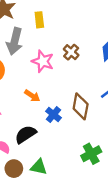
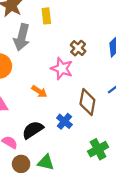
pink star: (43, 61) -> (62, 69), moved
blue cross: (53, 115) -> (64, 121), moved

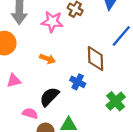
pink star: (62, 69) -> (52, 22), moved

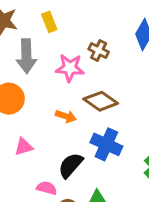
brown diamond: (96, 59) -> (101, 101), moved, turned -50
blue cross: (78, 82) -> (106, 144), size x1.5

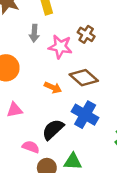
gray arrow: (26, 56) -> (34, 33), moved, size x0.6

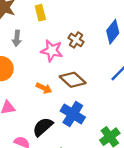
gray arrow: (34, 33) -> (17, 38), moved

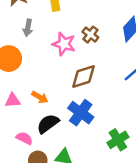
brown diamond: (73, 80) -> (83, 76), turned -65
orange arrow: (44, 88) -> (40, 97), moved

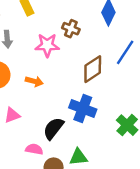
brown diamond: (83, 76) -> (93, 69), moved
orange arrow: (40, 97) -> (34, 81), moved

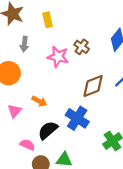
orange arrow: (34, 81) -> (39, 101), moved
pink triangle: (12, 115) -> (15, 111), turned -40

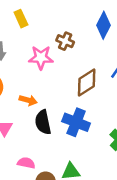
orange arrow: (39, 101) -> (28, 100), moved
black semicircle: (48, 130) -> (43, 122), moved, turned -50

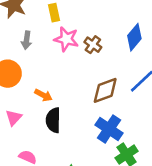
pink star: (41, 58) -> (66, 39), moved
blue cross: (76, 122) -> (109, 129), moved

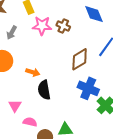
blue diamond: (134, 37) -> (94, 14), turned -50
gray arrow: (27, 40) -> (12, 33), turned 32
pink triangle: (14, 118) -> (15, 106), moved

